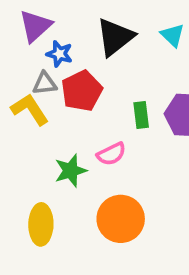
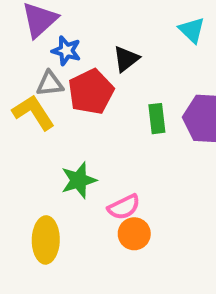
black triangle: (115, 37) -> (126, 59), moved, size x0.6
pink semicircle: (111, 154) -> (124, 207), moved
orange circle: (121, 219) -> (134, 234), size x0.6

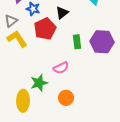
gray triangle: (50, 84) -> (11, 21), moved, turned -32
green star: (79, 180) -> (39, 83), moved
pink semicircle: (124, 207) -> (61, 68), moved

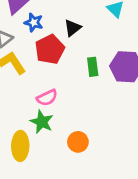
pink semicircle: (61, 68) -> (47, 98), moved
green star: (39, 83) -> (42, 122), turned -30

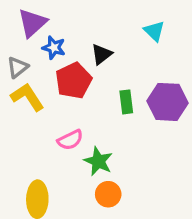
green star: (42, 122) -> (98, 161), moved

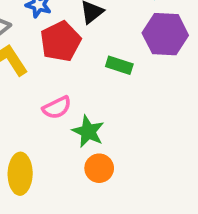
green rectangle: (126, 102) -> (119, 65), turned -65
purple hexagon: (168, 102) -> (165, 34), moved

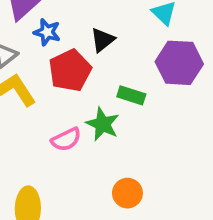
green star: (88, 131) -> (103, 124), moved
orange circle: (99, 168) -> (127, 193), moved

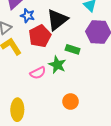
black triangle: (103, 40) -> (57, 20), size x1.6

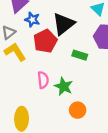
green star: (57, 65) -> (64, 86), moved
pink semicircle: (38, 73) -> (43, 80), turned -70

